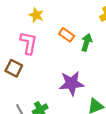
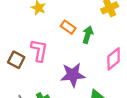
pink L-shape: (29, 43) -> (39, 50), moved

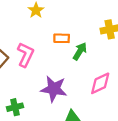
orange rectangle: (68, 27) -> (62, 38), turned -48

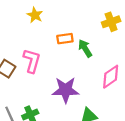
green arrow: (80, 51) -> (85, 48), turned -54

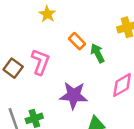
orange rectangle: (65, 39) -> (77, 41), turned 49

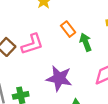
pink L-shape: (40, 62) -> (32, 44), turned 45

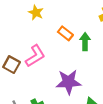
green arrow: (86, 42) -> (85, 42), turned 35

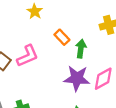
purple star: (68, 82) -> (77, 78), moved

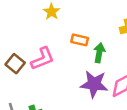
orange rectangle: (62, 37) -> (80, 40), turned -35

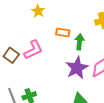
purple star: (94, 84) -> (77, 68), turned -30

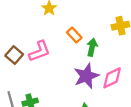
orange rectangle: (63, 33) -> (74, 35), turned 32

